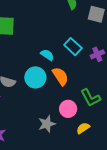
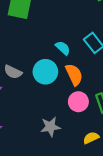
pink circle: (68, 109) -> (78, 102), moved

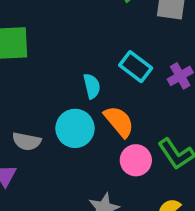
cyan semicircle: (63, 48) -> (92, 86), turned 49

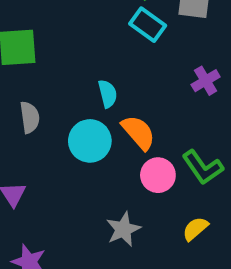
cyan rectangle: (136, 67) -> (148, 25), moved
gray semicircle: (27, 141) -> (30, 117), moved, turned -108

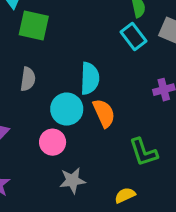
cyan semicircle: (108, 94) -> (90, 78), size x1.5
pink circle: (158, 175) -> (53, 142), moved

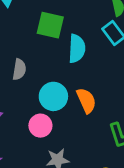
green square: (34, 26) -> (50, 25), moved
cyan semicircle: (90, 78) -> (77, 49), moved

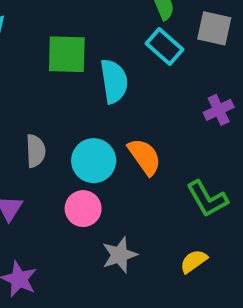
gray semicircle: (19, 69) -> (36, 151), moved

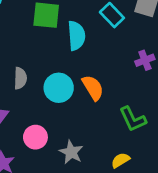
pink circle: (83, 209) -> (35, 137), moved
gray star: (119, 255) -> (71, 152), turned -30

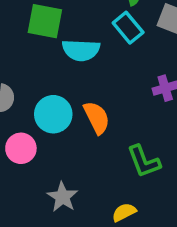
cyan semicircle: (76, 36) -> (81, 50), turned 92
pink circle: (35, 137) -> (21, 148), moved

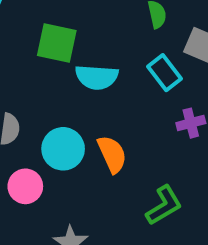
cyan rectangle: (128, 28) -> (165, 73), moved
green L-shape: (144, 161) -> (164, 205), turned -102

